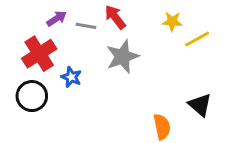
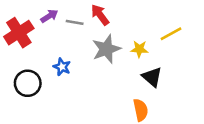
yellow star: (172, 21) -> (139, 49), moved
red cross: (39, 54) -> (19, 33), moved
black triangle: (200, 105) -> (152, 77), moved

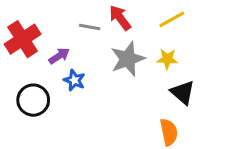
purple arrow: (49, 16) -> (59, 56), moved
yellow line: (171, 34) -> (172, 19), moved

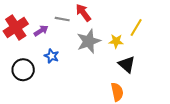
yellow line: (172, 19) -> (136, 27), moved, turned -30
purple arrow: (59, 56) -> (41, 31), moved

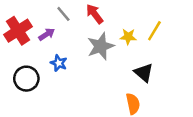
gray line: (62, 19) -> (63, 14), moved, turned 40
yellow star: (116, 41) -> (128, 37), moved

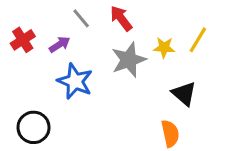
red cross: (18, 31) -> (23, 40), size x0.7
blue star: (59, 63) -> (75, 81), size x1.6
black circle: (26, 79) -> (34, 127), moved

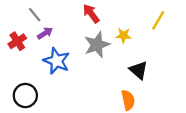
gray line: (81, 18) -> (35, 15), moved
red cross: (23, 40) -> (17, 41), moved
yellow line: (198, 40) -> (158, 20), moved

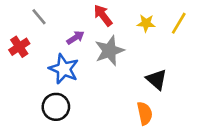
purple arrow: (45, 33) -> (75, 38), moved
yellow star: (123, 35) -> (146, 23), moved
black circle: (25, 96) -> (56, 107), moved

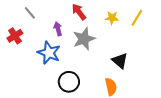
purple arrow: (75, 38) -> (58, 29), turned -72
black circle: (56, 107) -> (69, 82), moved

